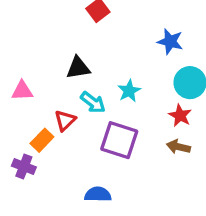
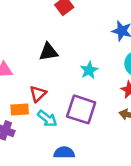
cyan arrow: (93, 102) -> (47, 119), moved
orange rectangle: (42, 140) -> (20, 109), turned 42

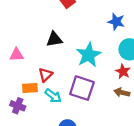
cyan star: (89, 70) -> (89, 55), size x1.6

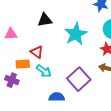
red triangle: (45, 75) -> (37, 52), turned -40
purple square: (82, 88) -> (79, 79), moved, turned 30

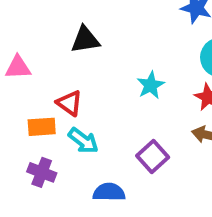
cyan star: (76, 34) -> (151, 85), moved, size x0.6
purple square: (79, 79) -> (153, 157), size x0.7
purple cross: (12, 80) -> (42, 172), moved

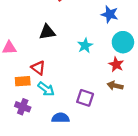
cyan star: (151, 85) -> (85, 45), moved
purple square: (153, 157) -> (85, 98), turned -30

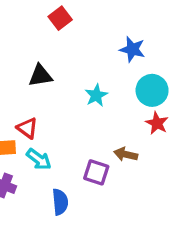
red star: (116, 64) -> (157, 123), moved
brown arrow: (115, 86) -> (126, 154), moved
blue semicircle: (61, 118) -> (60, 202), turned 84

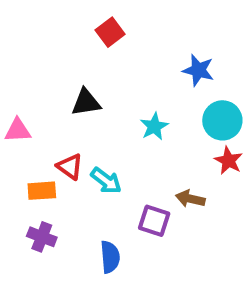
cyan arrow: (39, 159) -> (106, 181), moved

